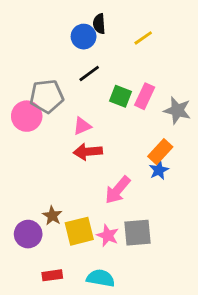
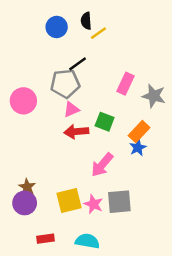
blue circle: (84, 37) -> (57, 27), moved
yellow line: (143, 38) -> (98, 33), moved
gray pentagon: (47, 96) -> (65, 84), moved
green square: (120, 96) -> (105, 122), moved
brown star: (52, 216) -> (27, 187), moved

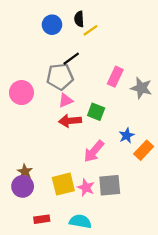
orange rectangle: (139, 132) -> (144, 150), moved

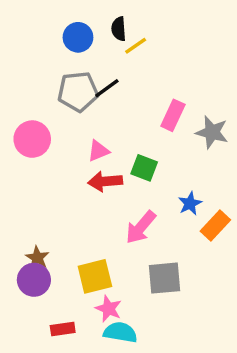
gray pentagon: (60, 77) -> (78, 92), moved
pink star: (86, 188) -> (109, 309), moved

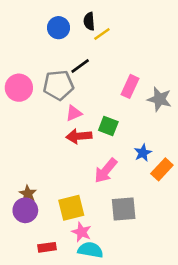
gray pentagon: (78, 92) -> (58, 85), moved
pink circle: (32, 139) -> (19, 88), moved

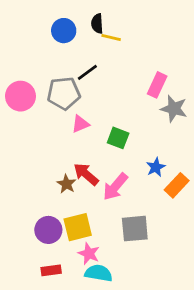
yellow line: (102, 34) -> (111, 38), turned 48
pink rectangle: (130, 86) -> (157, 85), moved
red arrow: (79, 136) -> (86, 174), moved, turned 45
brown star: (28, 194) -> (66, 184), moved
purple circle: (25, 210) -> (48, 230), moved

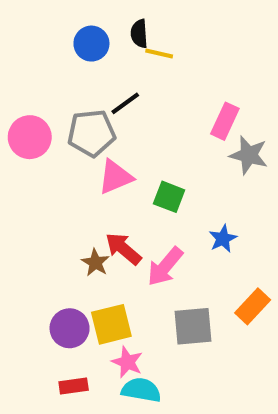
pink triangle: (80, 124) -> (115, 177), size x1.4
orange rectangle: (177, 185) -> (253, 306), moved

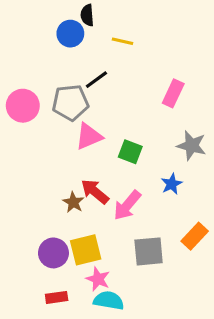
black semicircle: (139, 34) -> (87, 15), moved
gray star: (249, 155) -> (192, 146), moved

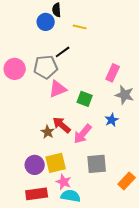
pink rectangle: (173, 93) -> (113, 73), moved
orange rectangle: (195, 236) -> (127, 181), moved
red rectangle: (57, 297) -> (37, 194), size x1.5

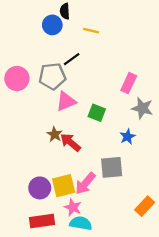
brown star: (48, 132) -> (55, 134), moved
pink arrow: (83, 134) -> (85, 183), moved
gray square: (97, 164) -> (112, 167), moved

